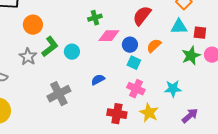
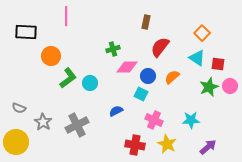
cyan triangle: (179, 27) -> (197, 58), turned 36
gray star: (28, 57) -> (43, 122), moved
cyan square: (134, 63) -> (141, 94), moved

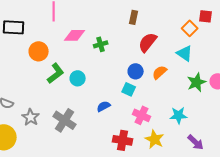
red square: (218, 64) -> (206, 16), moved
pink diamond: (127, 67) -> (75, 35), moved
gray cross: (77, 125) -> (65, 120), turned -30
purple arrow: (208, 147) -> (196, 142), turned 84

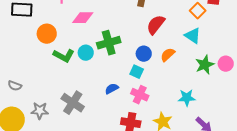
green cross: (101, 44) -> (109, 43), moved, size x1.6
green L-shape: (56, 73) -> (64, 56), turned 65
cyan circle: (78, 78) -> (86, 53), moved
pink cross: (142, 115) -> (140, 95), moved
gray star: (31, 117) -> (40, 111), moved, turned -30

